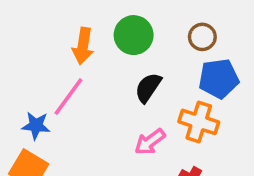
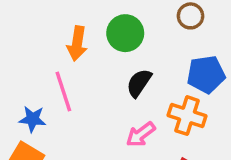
brown circle: (202, 37) -> (190, 16), moved
pink line: (68, 97) -> (63, 92), turned -54

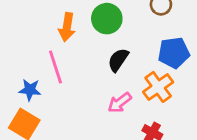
orange cross: (187, 116) -> (158, 87), turned 36

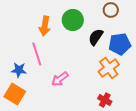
black semicircle: (118, 60) -> (96, 37), moved
pink arrow: (120, 103) -> (60, 79), moved

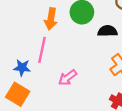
black semicircle: (96, 37) -> (107, 31), turned 54
pink line: (37, 54) -> (42, 50), turned 30

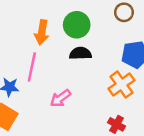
black semicircle: (107, 31) -> (80, 53), moved

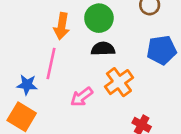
orange cross: (121, 85) -> (119, 82), moved

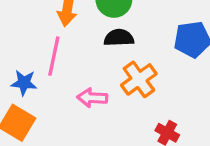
pink arrow: (82, 97) -> (92, 98), turned 40

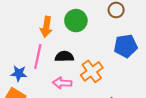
black semicircle: (119, 38) -> (64, 57), moved

